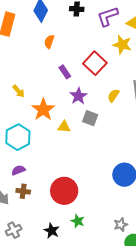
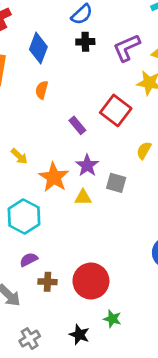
orange semicircle: (49, 42) -> (42, 90), moved
purple star: (78, 96) -> (87, 165), moved
brown cross: (23, 191) -> (48, 282), moved

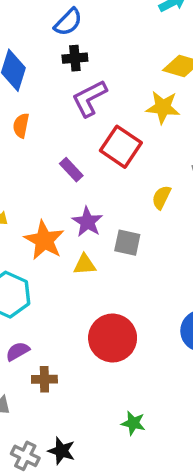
purple L-shape: (127, 48) -> (89, 98), moved
red circle: (91, 281) -> (113, 338), moved
black star: (79, 335) -> (62, 451), moved
gray cross: (30, 339) -> (25, 456), turned -30

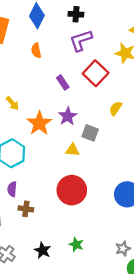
orange semicircle: (21, 126) -> (36, 50), turned -32
yellow triangle: (85, 264) -> (72, 150), moved
purple semicircle: (18, 351) -> (12, 189), turned -64
black star: (62, 451) -> (42, 250), moved

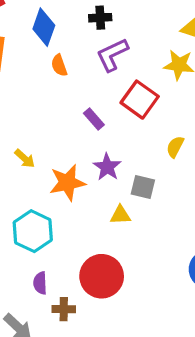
orange semicircle: (36, 50) -> (59, 65), moved
orange star: (39, 123) -> (67, 183), turned 30
red circle: (72, 190) -> (102, 276), moved

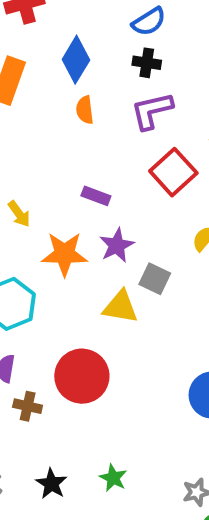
purple rectangle: (94, 119) -> (96, 196), moved, turned -40
yellow triangle: (120, 215) -> (120, 307), size x1.4

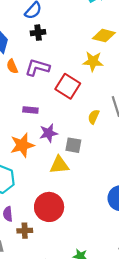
purple L-shape: (152, 111) -> (37, 68), moved, turned 45
purple star: (117, 245) -> (48, 133), turned 30

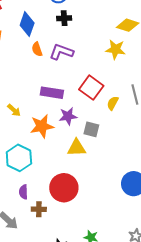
red square: (68, 86) -> (91, 88), moved
purple rectangle: (30, 110) -> (52, 93), size x1.5

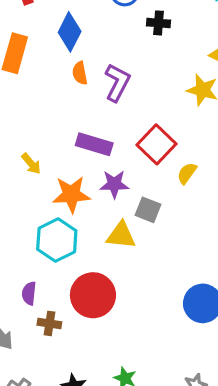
black cross: (64, 18) -> (159, 23), moved
purple L-shape: (61, 52) -> (117, 83), turned 90
cyan hexagon: (19, 158) -> (57, 240), moved

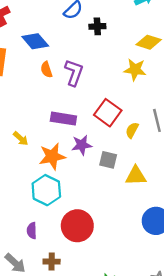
blue diamond: (70, 32) -> (35, 41), turned -60
yellow triangle: (121, 235) -> (136, 176), moved
brown cross: (49, 323) -> (52, 262), moved

